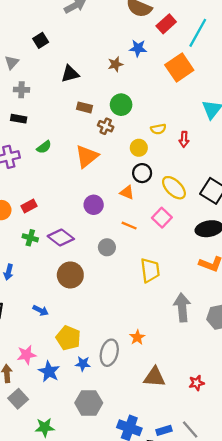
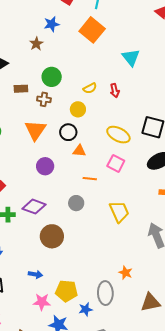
black circle: (142, 173) -> (68, 132), moved
purple circle: (94, 205) -> (45, 166), moved
pink star: (26, 355) -> (42, 302), moved, turned 30

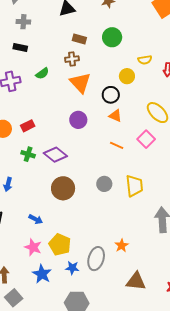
brown cross: (44, 99) -> (72, 59), moved, turned -32
orange triangle: (35, 130) -> (80, 83), turned -35
gray circle: (76, 203) -> (104, 184), moved

